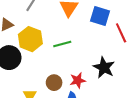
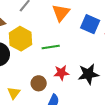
black star: (104, 67) -> (88, 74), turned 30
red star: (78, 80) -> (61, 73), moved

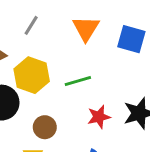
brown circle: (39, 83) -> (45, 127), moved

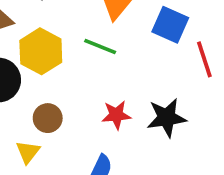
green line: (78, 81) -> (100, 47), moved, turned 30

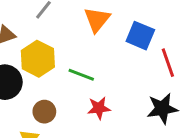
green line: (100, 47) -> (81, 75), moved
black star: (167, 118) -> (162, 109), moved

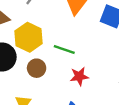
brown circle: (44, 112) -> (37, 68), moved

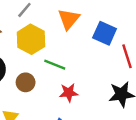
yellow hexagon: (29, 37) -> (31, 39), moved

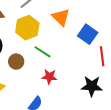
orange triangle: (69, 19) -> (61, 17), turned -36

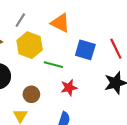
blue square: (88, 34) -> (85, 50), moved
brown circle: (16, 62) -> (31, 94), moved

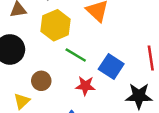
blue square: (85, 50) -> (111, 66), moved

